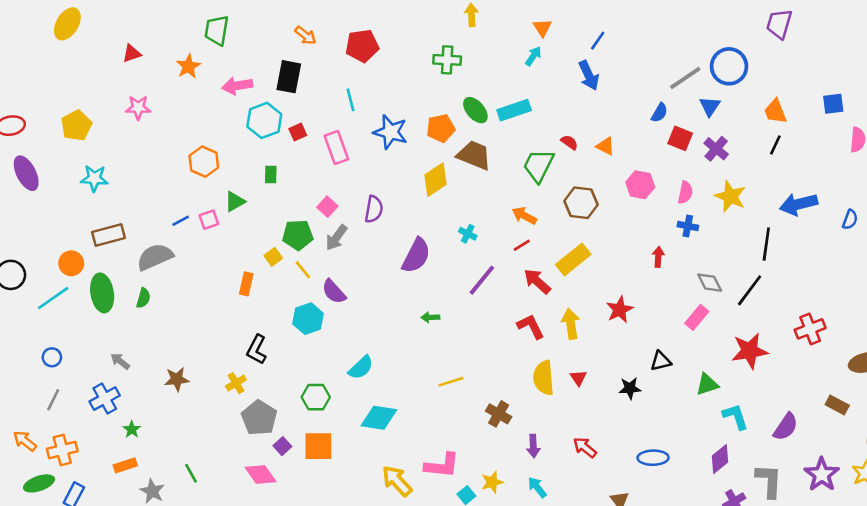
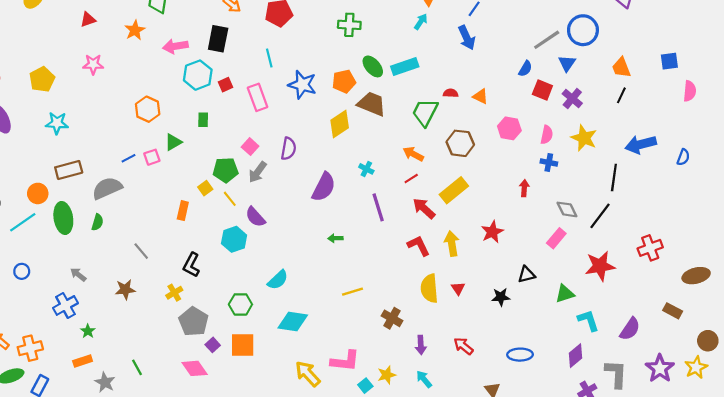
red semicircle: (569, 142) -> (451, 93), turned -32
purple line: (482, 280) -> (378, 207), turned -56
gray line: (53, 400) -> (141, 251), moved, turned -66

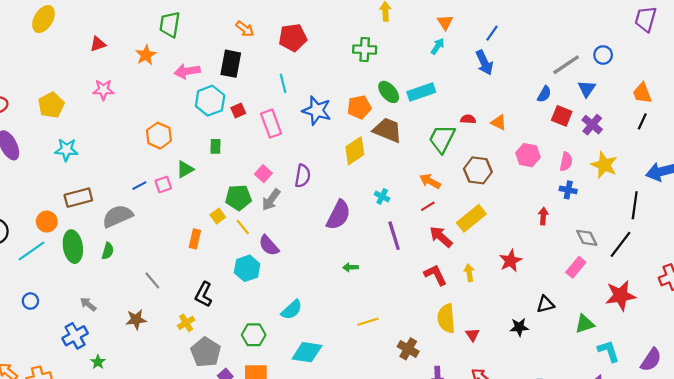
blue circle: (583, 30) -> (603, 55), size x0.6
yellow arrow: (452, 244) -> (469, 273), size x0.7
red triangle: (458, 288) -> (472, 335), moved

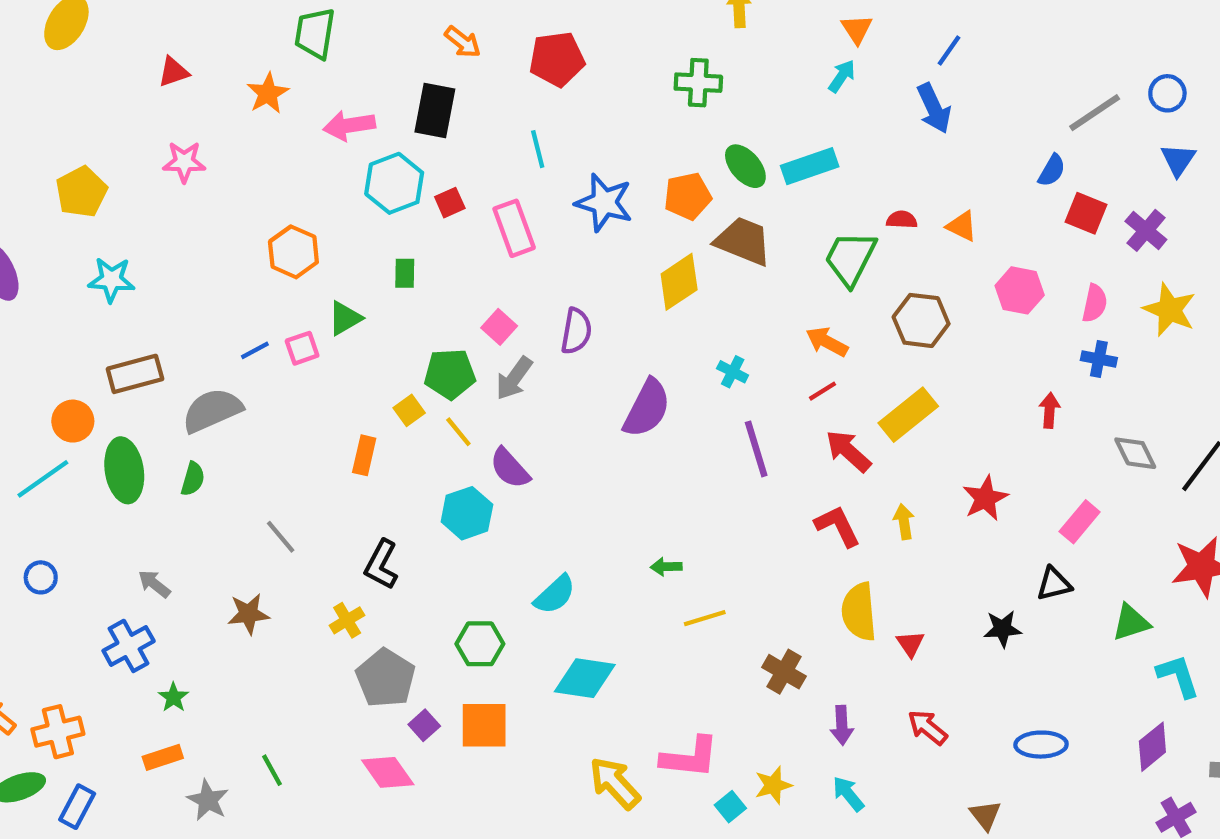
blue triangle: (587, 89) -> (1178, 160), moved
green arrow: (350, 267) -> (666, 567), moved
pink rectangle: (576, 267) -> (1080, 522), moved

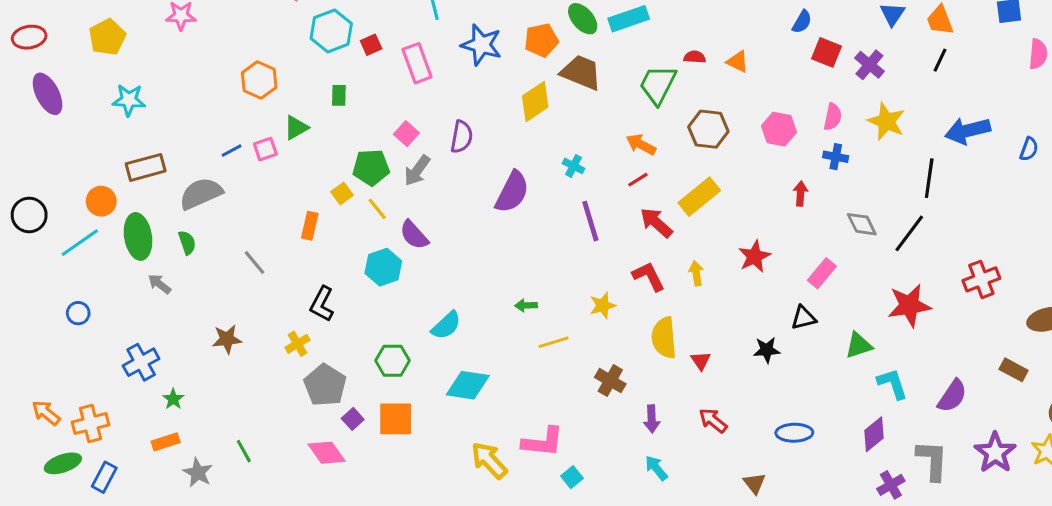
pink hexagon: (1020, 290) -> (779, 129), moved
green semicircle: (193, 479) -> (187, 243), turned -35
gray line: (281, 537) -> (255, 263), moved
gray arrow: (154, 584) -> (159, 284), moved
yellow star: (773, 785) -> (603, 305), moved

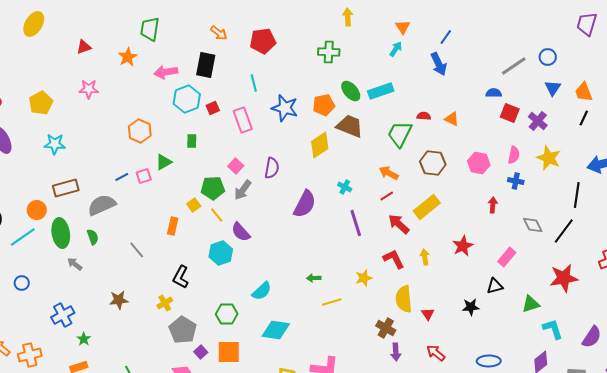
blue semicircle: (802, 22) -> (494, 93), turned -119
brown cross: (610, 381) -> (386, 328), moved

